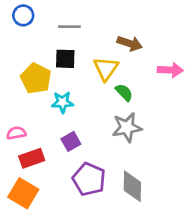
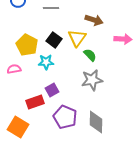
black square: (65, 59) -> (54, 40), moved, turned 35
pink semicircle: (16, 133) -> (14, 69), moved
red rectangle: (32, 158) -> (35, 102), moved

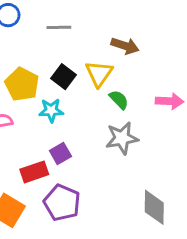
pink arrow: (123, 39) -> (170, 101), moved
purple pentagon: (65, 117) -> (62, 203), moved
gray diamond: (96, 122) -> (154, 207), moved

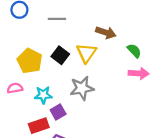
green semicircle: (119, 100) -> (134, 51), moved
cyan star: (51, 110) -> (43, 95), moved
gray star: (122, 138) -> (82, 88), moved

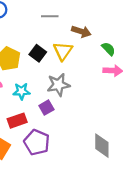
gray line: (57, 19) -> (50, 16), moved
purple square: (58, 112) -> (46, 108), moved

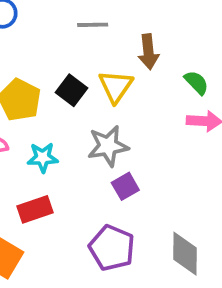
brown arrow: (81, 31) -> (148, 52), turned 66
purple square: (46, 108) -> (125, 186), moved
purple pentagon: (37, 142) -> (112, 248), moved

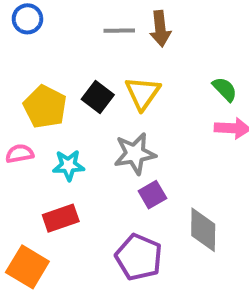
brown arrow: (148, 52) -> (160, 29), moved
gray diamond: (185, 254) -> (203, 230), moved

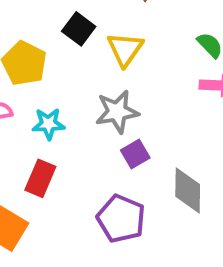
black square: (98, 97) -> (79, 29), moved
red rectangle: (61, 218) -> (40, 178), turned -48

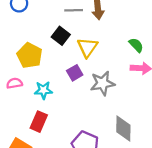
gray star: (117, 112) -> (103, 83), moved
purple square: (135, 154) -> (75, 73), moved

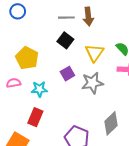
black square: (61, 36) -> (65, 40), moved
yellow triangle: (87, 47) -> (94, 53), moved
gray diamond: (123, 128) -> (111, 123), turned 45

